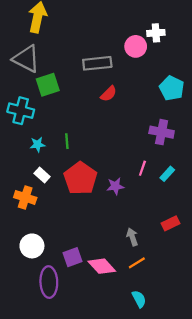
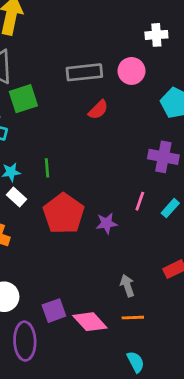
pink circle: (136, 46) -> (131, 71), moved
white rectangle: (42, 175) -> (17, 197), moved
orange line: (137, 263) -> (133, 318), turned 30

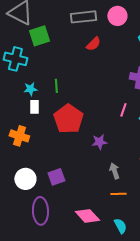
white rectangle: (17, 197) -> (34, 107), turned 48
purple star: (107, 223) -> (99, 142), moved
purple square: (54, 311) -> (56, 177), moved
pink diamond: (90, 322) -> (87, 216), moved

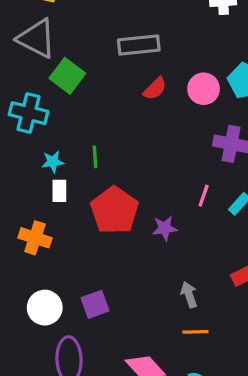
pink circle: (117, 16) -> (204, 89), moved
green square: (39, 36) -> (67, 76), turned -35
purple star: (99, 142) -> (165, 228), moved

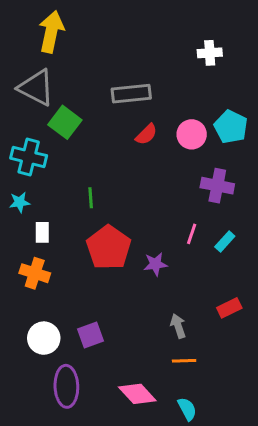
cyan star: (53, 162) -> (20, 202), moved
white rectangle: (59, 191) -> (42, 232), moved

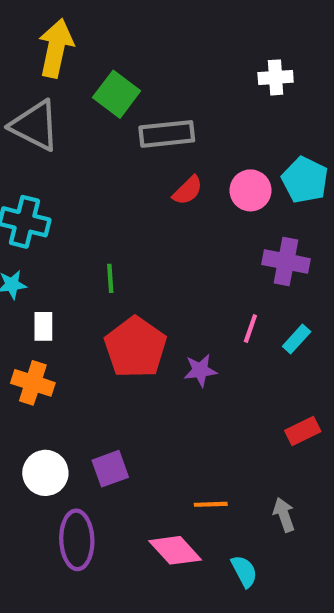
green square: (65, 122) -> (117, 94), moved
gray arrow: (178, 326) -> (284, 515), moved
orange line: (184, 361) -> (211, 504), moved

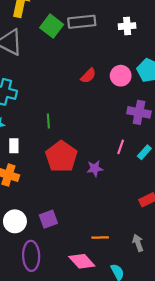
white cross: (276, 77) -> (127, 26), moved
gray rectangle: (167, 134) -> (82, 22), moved

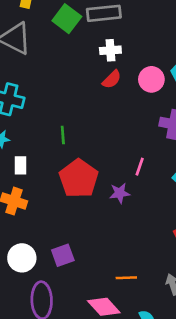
white cross: (127, 26) -> (110, 50), moved
pink line: (121, 147) -> (140, 167), moved

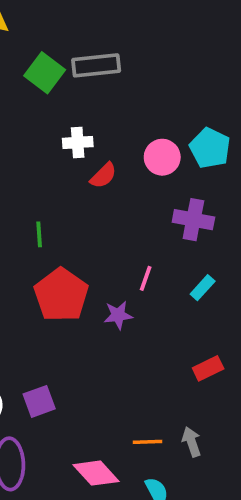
white cross: (110, 50) -> (78, 142), moved
red semicircle: (112, 79) -> (103, 176), moved
orange line: (126, 278) -> (147, 442), moved

